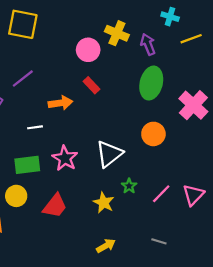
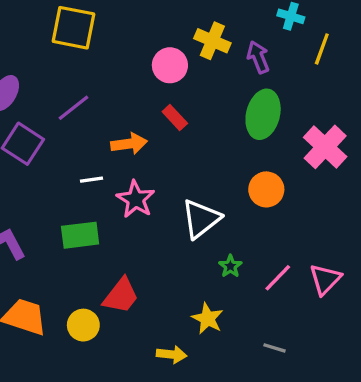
yellow line: (191, 39) -> (322, 49), turned -50
pink star: (65, 158) -> (136, 199), moved
yellow circle: (16, 196) -> (83, 325), moved
yellow star: (104, 203) -> (207, 319), moved
yellow arrow: (106, 246) -> (172, 354), moved, turned 36

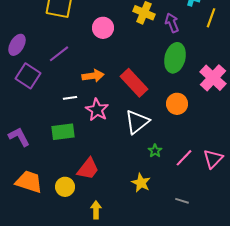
pink circle: (170, 65) -> (103, 28), moved
red rectangle: (175, 118) -> (134, 83), moved, size x1.8
yellow arrow: (172, 354) -> (96, 210), moved, turned -96

